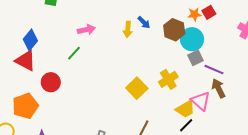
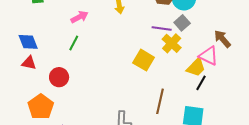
blue diamond: (30, 40) -> (28, 42), turned -45
gray square: (195, 58) -> (182, 23), moved
red triangle: (26, 61) -> (29, 63), size x0.7
purple line: (214, 70) -> (162, 29), moved

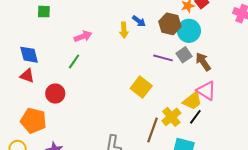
brown arrow: (222, 39) -> (203, 62), moved
yellow cross: (172, 43) -> (171, 117), moved
orange pentagon: (41, 107) -> (33, 121), turned -30

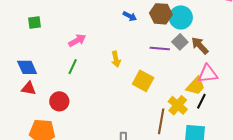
yellow arrow: (124, 30) -> (116, 59), moved
pink triangle: (206, 91) -> (208, 74), turned -30

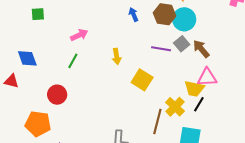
blue arrow: (130, 16) -> (133, 14), turned -144
yellow trapezoid: (196, 86) -> (194, 89), turned 55
red triangle: (29, 88) -> (12, 81), moved

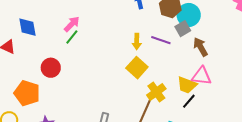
pink arrow: (79, 35) -> (72, 24), moved, turned -30
gray square: (182, 44) -> (183, 29), moved
yellow arrow: (117, 56) -> (137, 42), moved
yellow cross: (175, 107) -> (156, 92), moved

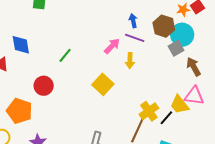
pink arrow: (72, 24) -> (112, 46), moved
purple line: (161, 40) -> (135, 38), moved
yellow square: (137, 68) -> (103, 84), moved
yellow trapezoid: (187, 85) -> (180, 105), turned 30
black line: (189, 101) -> (166, 118), moved

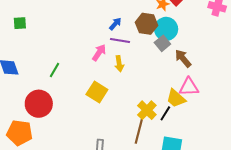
blue arrow: (133, 21) -> (115, 24), turned 64
red circle: (44, 86) -> (39, 104), size x1.4

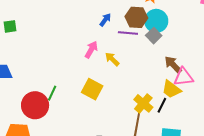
purple line: (120, 40) -> (128, 33), moved
brown arrow: (183, 58) -> (173, 65), moved
yellow arrow: (119, 64) -> (112, 59), turned 147
green line: (55, 70) -> (52, 93), moved

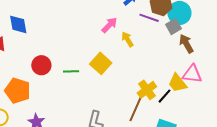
brown arrow: (173, 65) -> (186, 44), moved
green line: (52, 93) -> (71, 71), moved, turned 49
red circle: (35, 105) -> (41, 65), size x0.7

